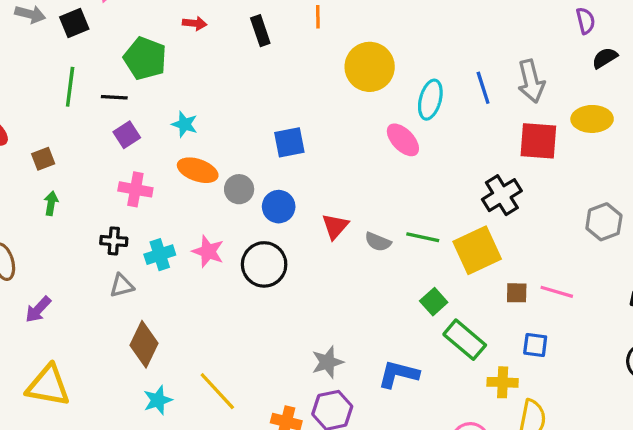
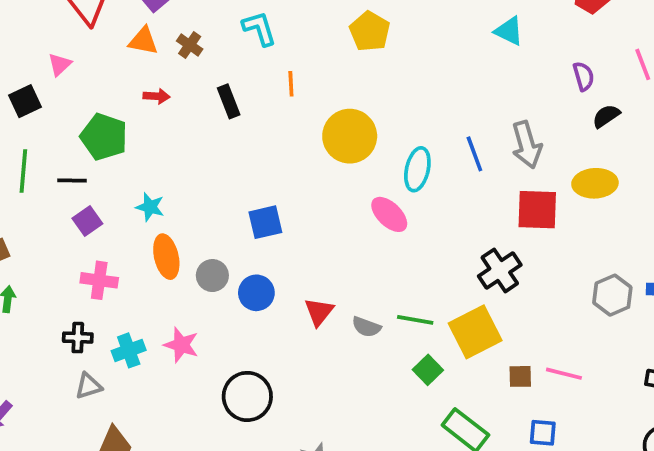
orange ellipse: (198, 170) -> (166, 257), turned 60
black circle: (264, 264) -> (247, 396), moved
green square: (434, 302) -> (428, 370), moved

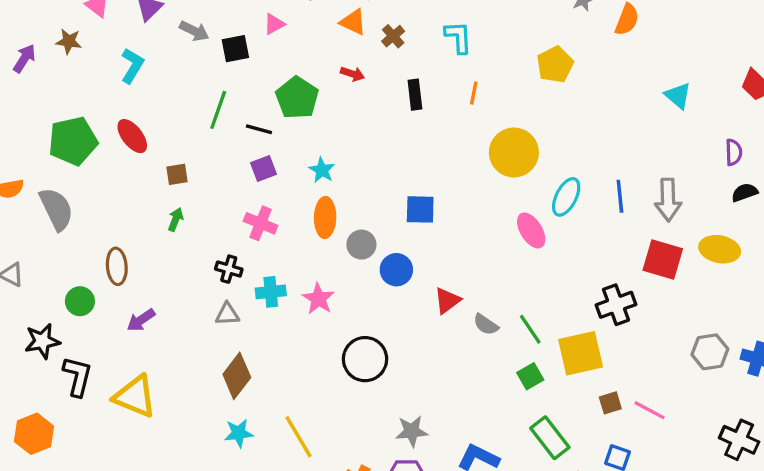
green line: (415, 320) -> (530, 329), turned 32
brown square: (520, 376) -> (610, 403), turned -30

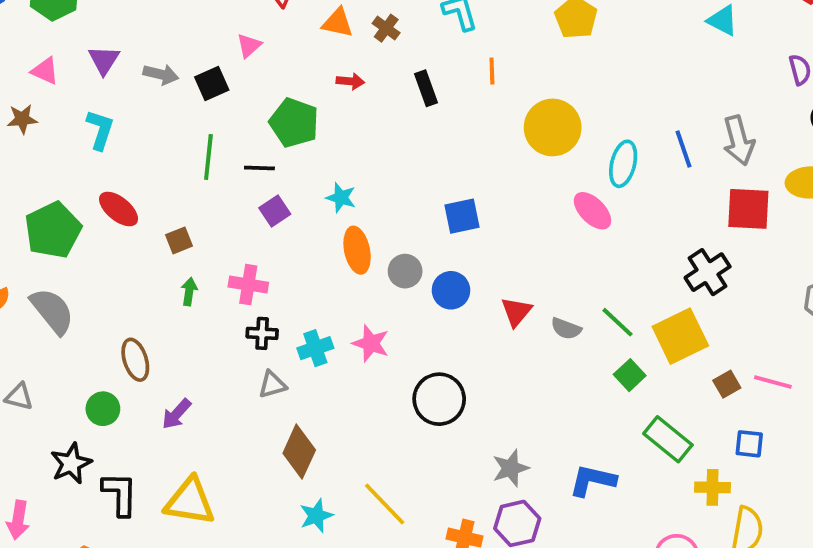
pink cross: (261, 223) -> (248, 285), moved

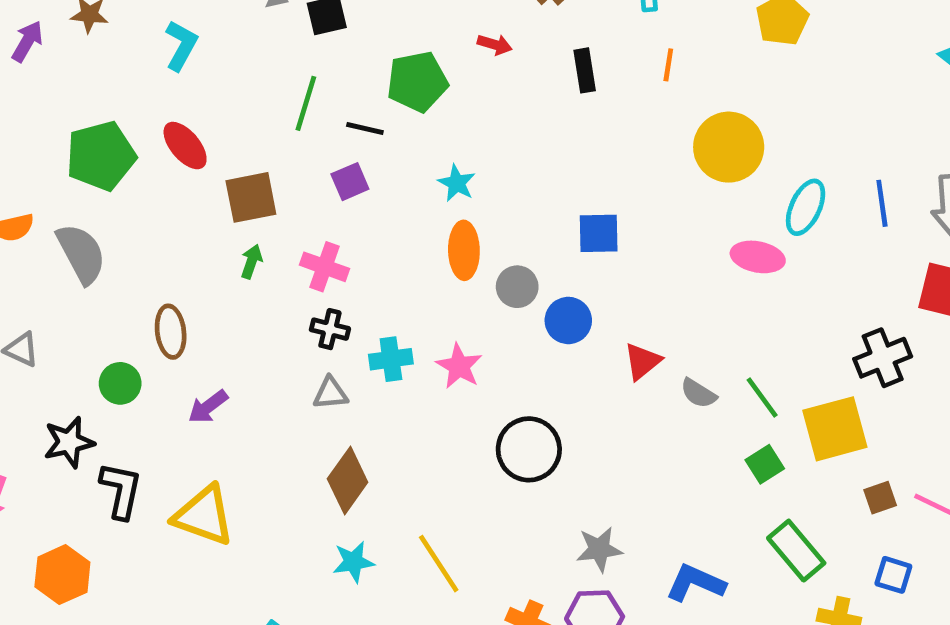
green pentagon: (294, 123) -> (417, 82), turned 30
purple square: (275, 211) -> (350, 182), moved
pink ellipse: (592, 211) -> (758, 257), turned -45
brown square: (179, 240) -> (251, 197), size x1.6

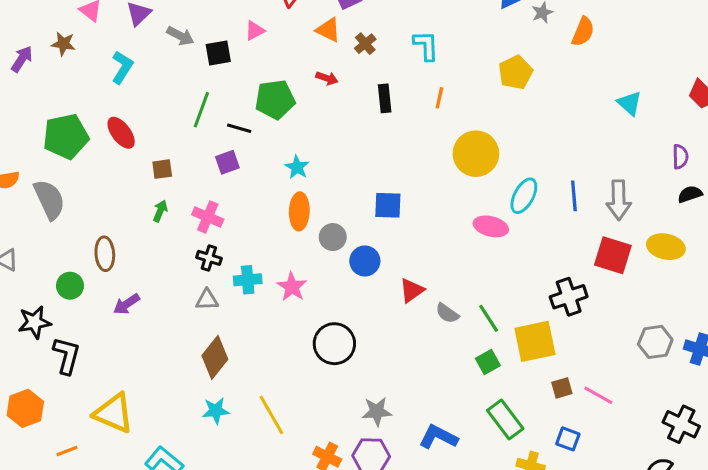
brown square: (251, 197) -> (162, 169), size x0.6
yellow triangle: (204, 516) -> (114, 413), moved

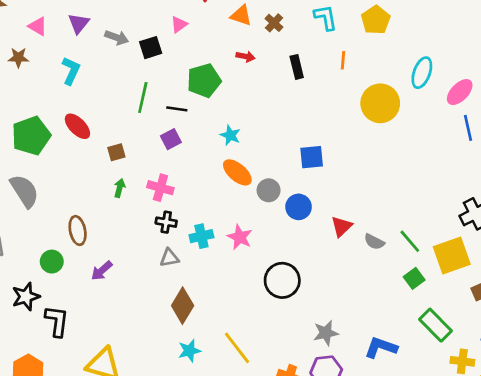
yellow pentagon: (515, 72) -> (376, 20), moved
cyan ellipse: (524, 196) -> (422, 73), moved
orange ellipse: (299, 211) -> (237, 172), turned -44
pink ellipse: (491, 226) -> (460, 92), moved, turned -52

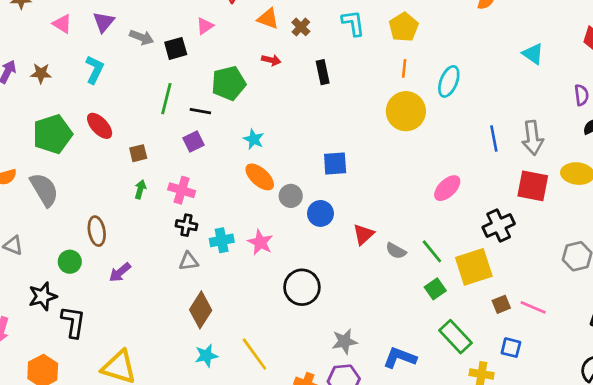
brown star: (18, 58) -> (41, 73), moved
orange line: (343, 60) -> (404, 68), moved
pink ellipse: (460, 92) -> (447, 188), moved

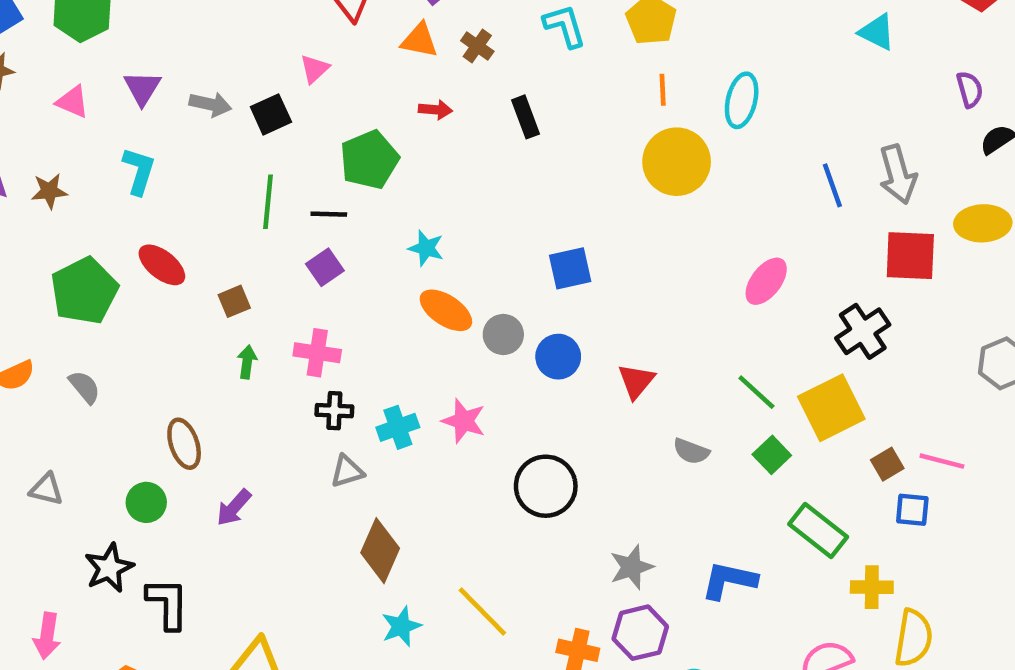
gray semicircle: (44, 190) -> (85, 387), size x0.6
gray semicircle: (396, 251) -> (691, 451), moved
blue square: (511, 348) -> (912, 510), moved

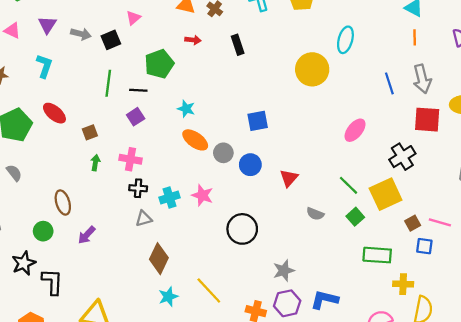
orange line: (663, 90) -> (415, 37), moved
green rectangle: (818, 530) -> (377, 255), turned -36
blue L-shape: (729, 580) -> (324, 300), moved

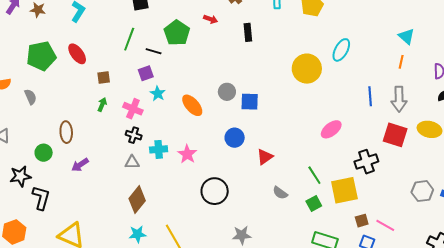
green pentagon: (159, 64) -> (177, 33), turned -30
cyan star: (186, 109) -> (158, 94), moved
gray circle: (223, 153) -> (227, 92), moved

